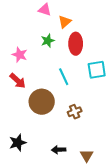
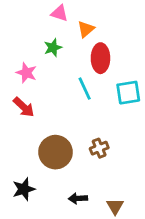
green star: (48, 41) -> (53, 48), moved
cyan line: (64, 77) -> (85, 89), moved
brown circle: (42, 102) -> (55, 152), moved

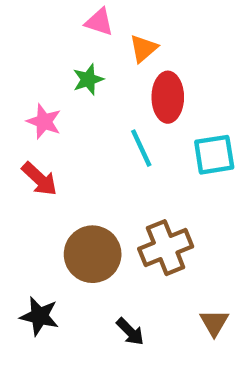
brown cross: (99, 148) -> (166, 248), size x1.6
black star: (24, 189) -> (39, 316), turned 30
black arrow: (78, 198) -> (130, 332), turned -132
brown triangle: (115, 206) -> (214, 323), moved

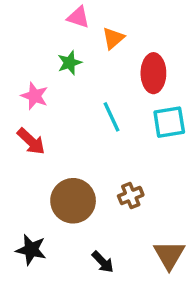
red ellipse: (168, 97) -> (153, 73), moved
brown cross: (166, 248) -> (131, 196), size x0.6
brown triangle: (214, 323) -> (169, 255), size x1.4

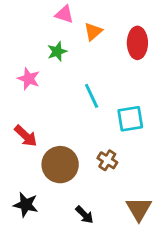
red ellipse: (153, 73) -> (137, 43), moved
cyan square: (169, 122) -> (130, 119), moved
red arrow: (31, 141) -> (26, 136), moved
brown cross: (131, 196) -> (107, 160), turned -36

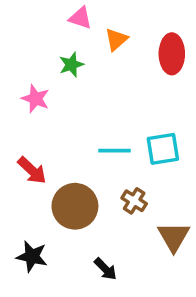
cyan line: (92, 96) -> (114, 151), moved, turned -65
brown triangle: (139, 209) -> (174, 237), moved

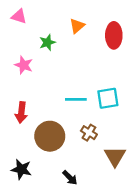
pink triangle: (80, 18) -> (19, 16), moved
red arrow: (32, 170) -> (21, 112), turned 54

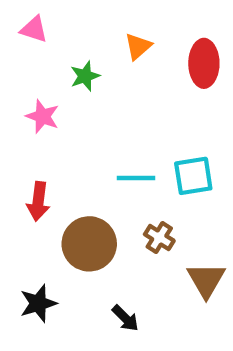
black star: (21, 169) -> (38, 303), turned -30

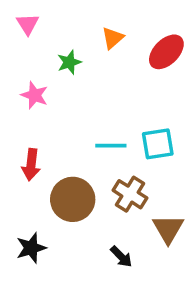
pink triangle: (34, 29) -> (28, 24), turned 40
red ellipse: (204, 63) -> (166, 52), turned 45
brown cross: (159, 237) -> (130, 194), size x1.4
black arrow: (125, 318) -> (121, 257), moved

